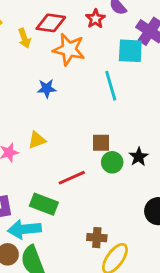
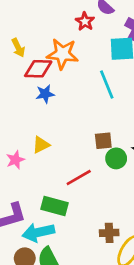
red diamond: (51, 23) -> (38, 69), moved

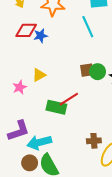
red diamond: (38, 69) -> (26, 30), moved
green circle: (116, 158) -> (98, 72), moved
green rectangle: (54, 206) -> (56, 107), moved

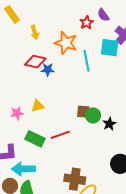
cyan line: (88, 27) -> (86, 61), moved
green rectangle: (56, 107) -> (35, 139), moved
brown cross: (94, 141) -> (75, 179), size x1.5

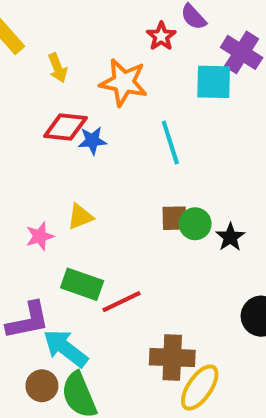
cyan line: (86, 61) -> (170, 143), moved
red line: (60, 135) -> (121, 302), moved
cyan arrow: (23, 169) -> (65, 348), turned 45

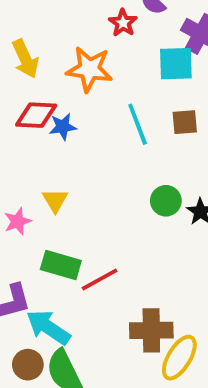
yellow arrow: (58, 68) -> (25, 59), size x1.4
yellow triangle: (80, 217) -> (55, 200), turned -36
brown square: (174, 218) -> (185, 122), moved

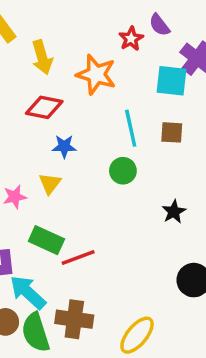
blue star: (63, 127) -> (64, 146), moved
green circle: (166, 201) -> (123, 171), moved
brown cross: (151, 330) -> (74, 319), moved

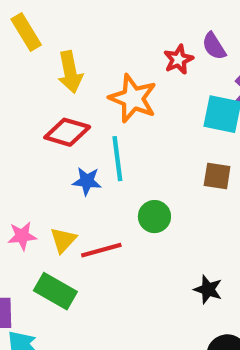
cyan line: (131, 128) -> (117, 159), moved
yellow triangle: (50, 183) -> (63, 240), moved
black star: (174, 212) -> (208, 289), moved, turned -30
red line: (78, 258) -> (101, 250), moved

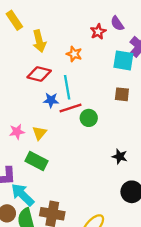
orange star: (133, 98) -> (74, 54), size x0.6
red line: (101, 250) -> (71, 108), moved

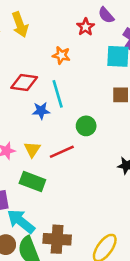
yellow arrow: (39, 41) -> (20, 25), moved
red line: (71, 108) -> (62, 152), moved

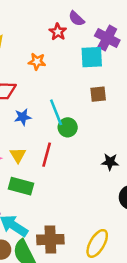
cyan line: (58, 94) -> (56, 112), moved
red line: (62, 152) -> (47, 155), turned -45

